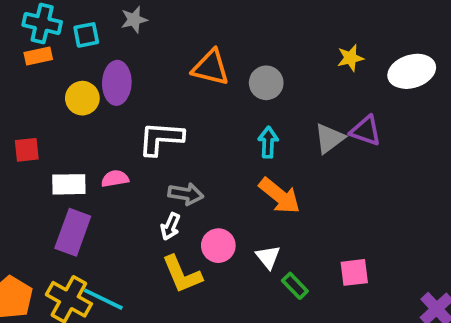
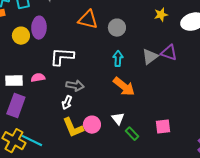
pink circle: (218, 246) -> (92, 125), moved

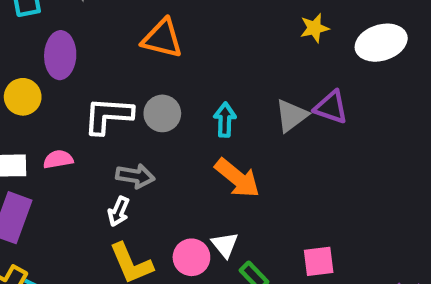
gray circle: (117, 28) -> (162, 113), moved
yellow circle: (21, 36) -> (23, 97), moved
pink circle: (92, 125) -> (191, 257), moved

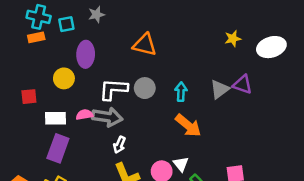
gray arrow: (135, 176) -> (107, 117), moved, size x1.4

